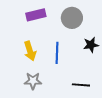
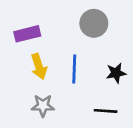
purple rectangle: (36, 15) -> (27, 34), moved
black star: (91, 45) -> (116, 73), moved

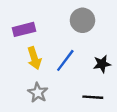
blue line: (74, 69) -> (65, 60), turned 35
gray star: (43, 106) -> (38, 93), turned 30

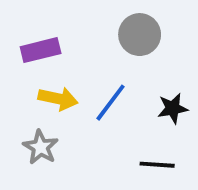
yellow arrow: (34, 58) -> (58, 99), turned -60
gray star: (38, 93) -> (41, 147), moved

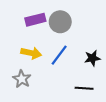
gray circle: (140, 35) -> (60, 22), moved
purple rectangle: (41, 50) -> (35, 20), moved

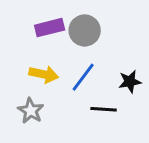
black line: (84, 88) -> (104, 109), moved

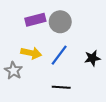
black line: (104, 109) -> (61, 87), moved
gray star: (31, 111) -> (13, 71), moved

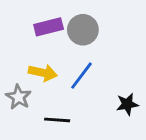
black star: (92, 58) -> (127, 104), moved
black line: (61, 87) -> (57, 120), moved

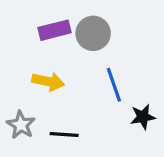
blue line: (81, 76) -> (114, 85), moved, turned -56
gray star: (18, 97) -> (21, 125), moved

